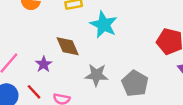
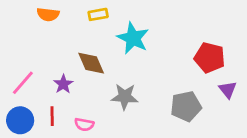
gray pentagon: (135, 83) -> (186, 106), moved, turned 30
red line: (34, 92) -> (52, 116), turned 42

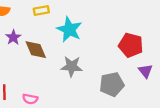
purple star: (63, 84) -> (13, 37), moved
gray star: (125, 97) -> (72, 66), moved

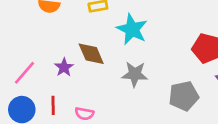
purple star: (13, 37) -> (64, 67), moved

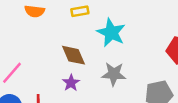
purple star: (64, 67) -> (71, 83), moved

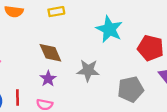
cyan star: (111, 33) -> (109, 29), moved

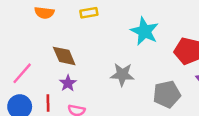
brown diamond: (50, 53) -> (64, 56), moved
purple star: (48, 79) -> (68, 83), moved

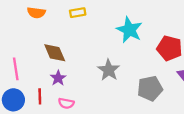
pink line: (22, 73) -> (16, 69), turned -50
gray star: (122, 75) -> (109, 70), turned 30

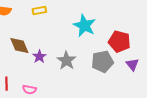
purple star: (58, 78) -> (39, 57), moved
gray pentagon: (150, 88) -> (102, 62), moved

